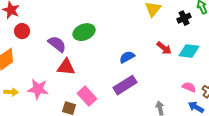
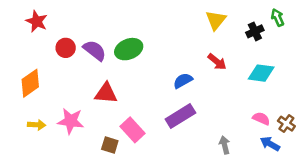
red circle: (22, 31) -> (66, 48), moved
purple semicircle: (57, 44) -> (95, 50), moved
red arrow: (164, 48) -> (217, 62), moved

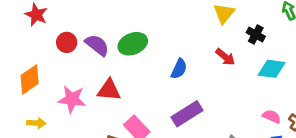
black cross: (255, 31) -> (256, 34), moved, turned -36
blue semicircle: (183, 81) -> (179, 69), moved, turned 144
pink star: (71, 121) -> (72, 99), moved

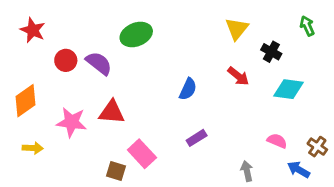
green ellipse: (133, 44) -> (136, 34), moved
purple rectangle: (187, 114) -> (197, 138), size x0.6
pink semicircle: (272, 116) -> (277, 141), moved

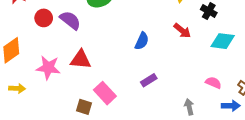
blue arrow: (299, 170) -> (231, 106), turned 150

